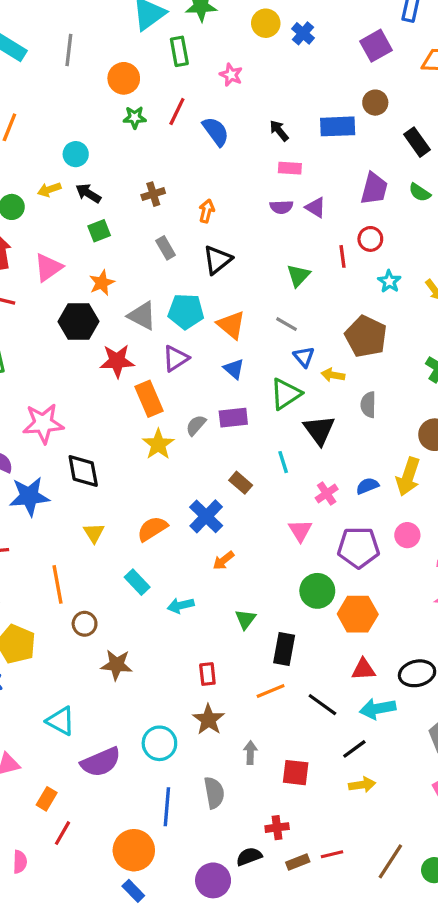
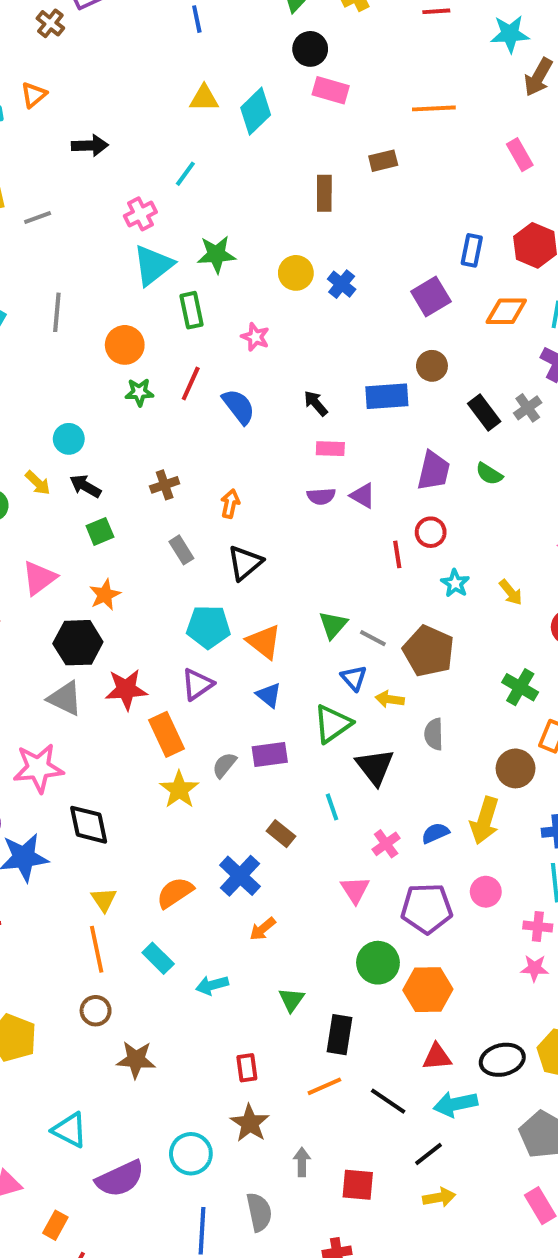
yellow arrow: (49, 190) -> (38, 483), turned -115
green triangle: (298, 275) -> (333, 625), moved
gray triangle: (142, 316) -> (65, 698), moved
gray line: (286, 324) -> (373, 638), moved
orange line: (57, 584) -> (97, 949), moved

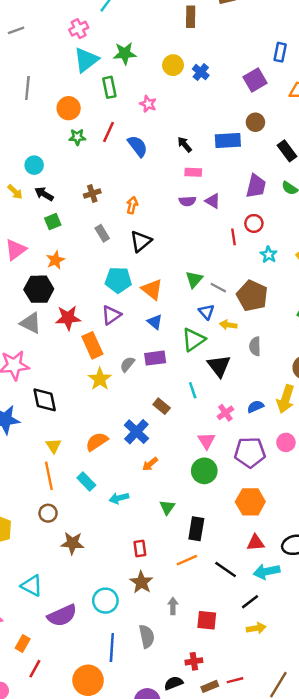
green circle: (378, 963) -> (204, 471), moved

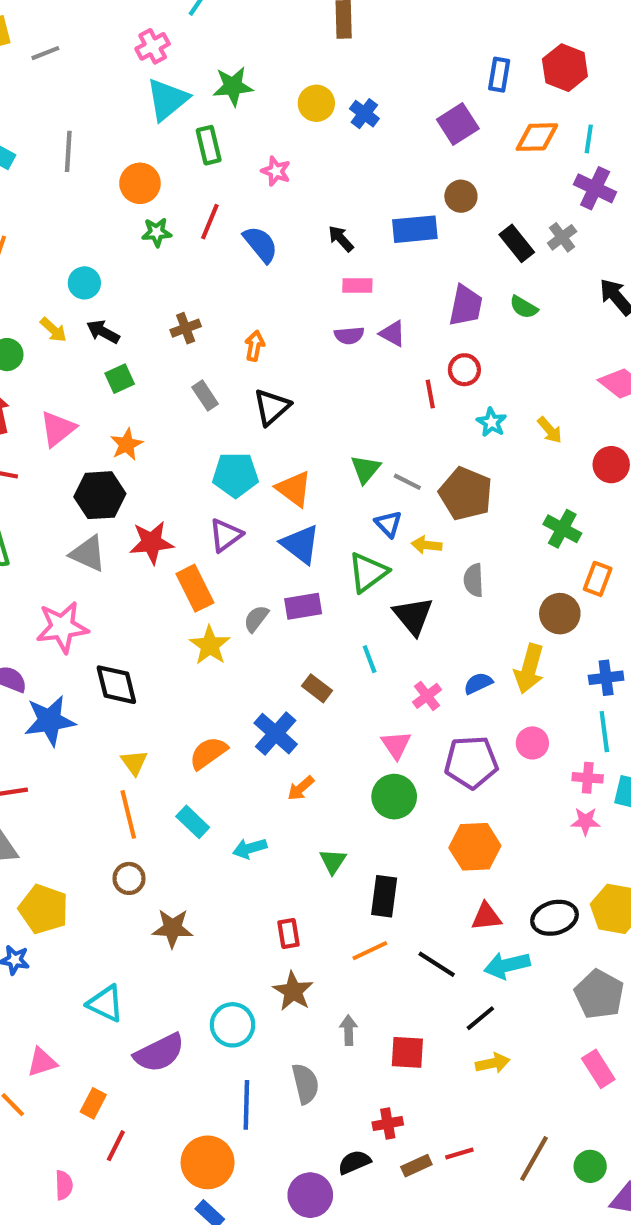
blue triangle: (155, 322) -> (300, 544), size x1.5

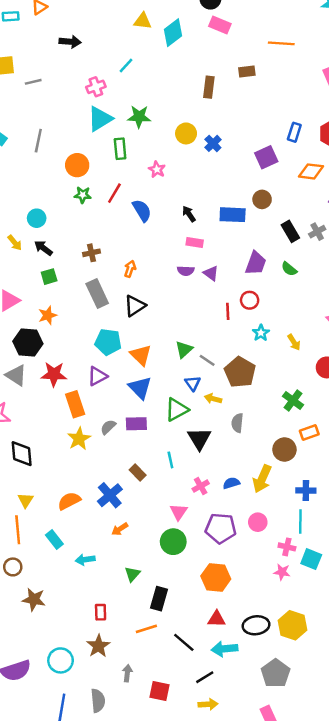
gray rectangle: (205, 395) -> (97, 294), size x1.6
orange rectangle: (598, 579) -> (309, 433), turned 42

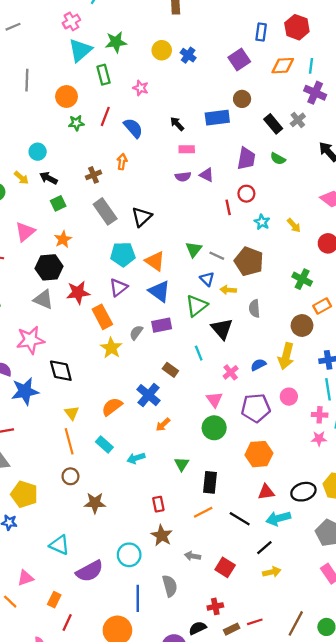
orange arrow: (130, 269) -> (122, 162), moved
gray arrow: (127, 673) -> (193, 556), turned -77
red square: (160, 691) -> (225, 567), turned 30

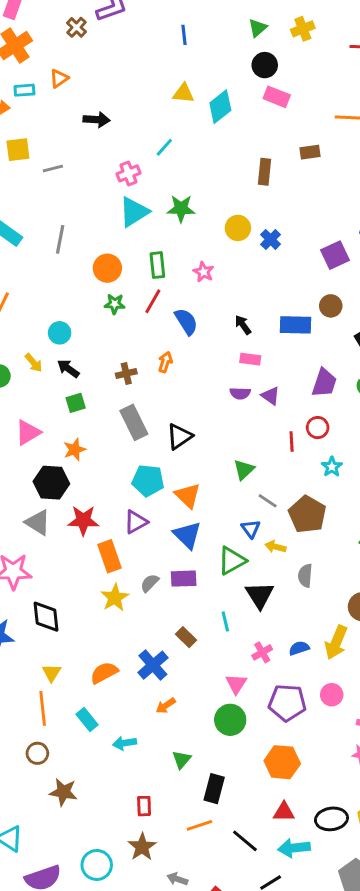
green rectangle: (103, 75) -> (157, 265), moved
green triangle: (194, 249) -> (244, 470), moved

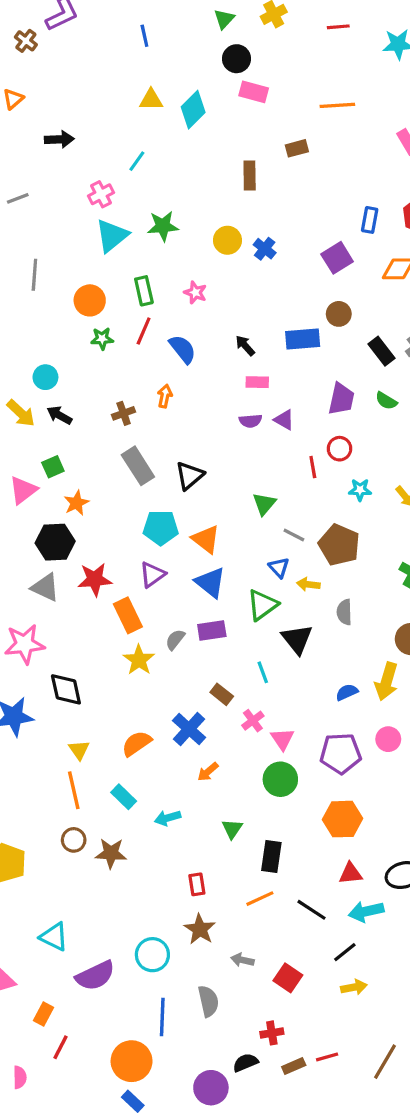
yellow arrow: (34, 363) -> (21, 413), size x1.4
green square: (76, 403) -> (53, 467), moved
cyan star: (332, 467) -> (360, 490), turned -30
pink cross: (262, 652) -> (253, 721), moved
brown star: (63, 792) -> (111, 853), moved

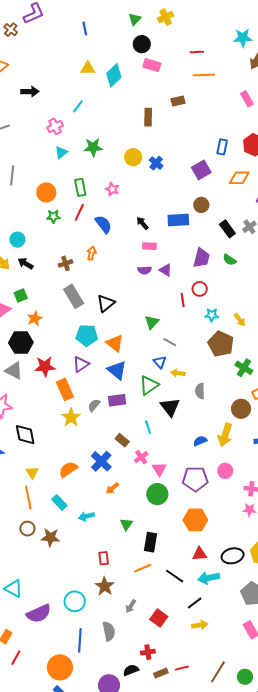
red line: (338, 27) -> (197, 52), moved
cyan triangle: (112, 236) -> (61, 152), size x0.6
brown pentagon: (339, 545) -> (221, 344), moved
gray arrow: (242, 960) -> (131, 606), turned -72

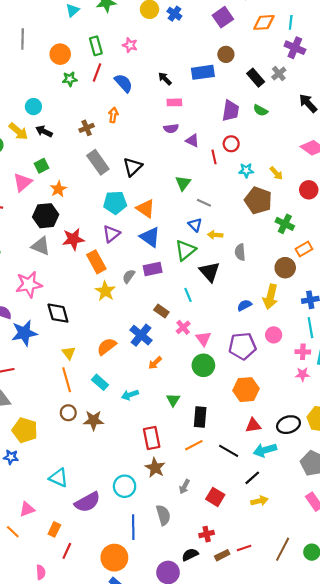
purple triangle: (166, 270) -> (192, 141), moved
red rectangle: (104, 558) -> (152, 438), size x1.5

